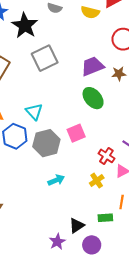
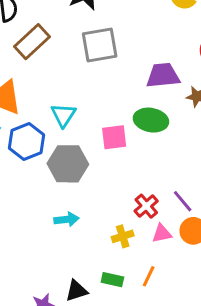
green ellipse: (93, 98) -> (151, 120), turned -55
pink square: (76, 133) -> (114, 137), moved
green rectangle: (105, 218) -> (112, 280), moved

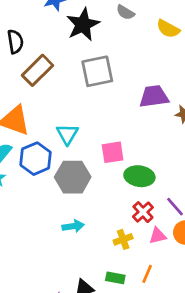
green ellipse: (151, 120) -> (139, 176), moved

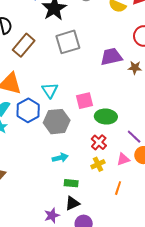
red cross: (143, 212) -> (99, 142), moved
green rectangle: (115, 278) -> (71, 183), moved

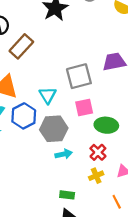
gray square: (68, 42) -> (79, 76), moved
cyan arrow: (60, 158) -> (64, 154), moved
orange line: (118, 188) -> (117, 202), turned -48

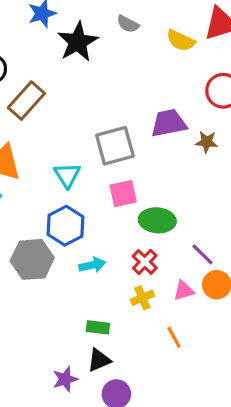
blue hexagon: (24, 116) -> (66, 226), moved
gray hexagon: (54, 129) -> (32, 259), moved

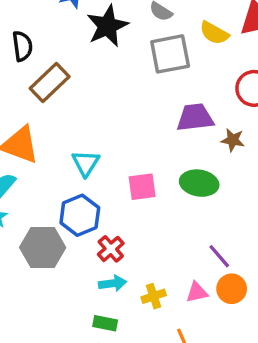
gray square: (115, 146) -> (170, 54), moved
green ellipse: (157, 220) -> (199, 183), moved
red cross: (145, 262) -> (111, 249), moved
cyan arrow: (92, 265) -> (113, 283), moved

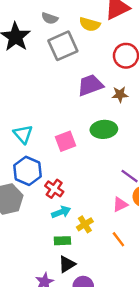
yellow cross: (154, 296) -> (85, 224), moved

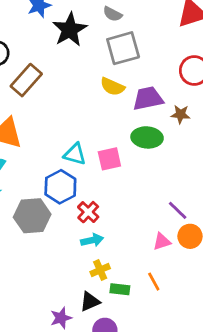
yellow semicircle: (90, 24) -> (112, 87), moved
green ellipse: (104, 129) -> (147, 137), moved
cyan triangle: (23, 134) -> (75, 154), moved, turned -42
yellow cross: (85, 224) -> (100, 270), moved
green rectangle: (62, 241) -> (120, 289), moved

